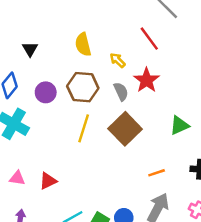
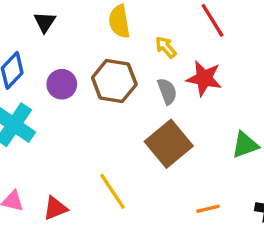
red star: (147, 80) -> (204, 78), turned -30
yellow line: (84, 128) -> (112, 191), moved, turned -56

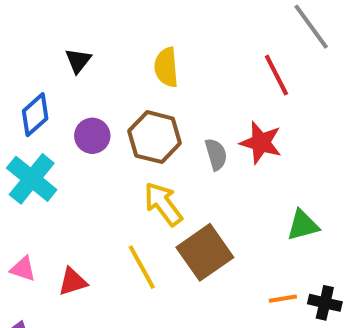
yellow arrow: (166, 47) -> (163, 204), moved, size x1.6
brown square: (169, 144) -> (205, 252), moved
orange line: (208, 209) -> (283, 299), moved

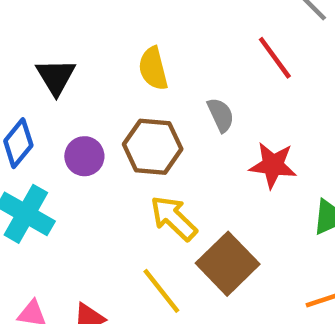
black triangle: (78, 61) -> (56, 77), size x1.4
red star: (261, 143) -> (273, 165), moved
gray semicircle: (216, 154) -> (221, 115), moved

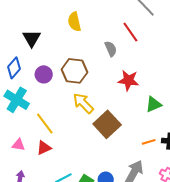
yellow semicircle: (153, 69) -> (74, 22), moved
gray semicircle: (221, 115) -> (111, 49), moved
yellow line: (161, 291) -> (45, 124), moved

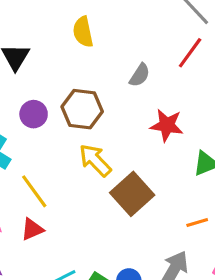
red line: (130, 32) -> (190, 53), moved, turned 70
gray semicircle: (111, 49) -> (140, 75), turned 56

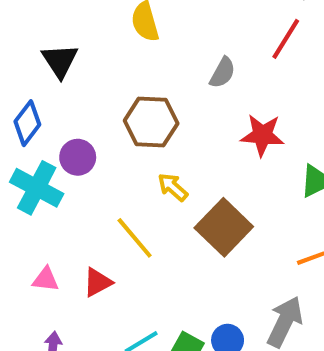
purple circle: (34, 114) -> (78, 157), moved
yellow arrow: (95, 160) -> (173, 187), size x0.7
yellow line: (34, 191) -> (135, 238), moved

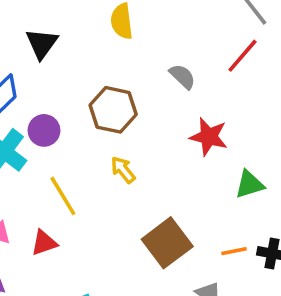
gray semicircle: (222, 73) -> (182, 76), turned -84
brown square: (224, 227) -> (167, 243), moved
yellow line: (135, 238) -> (63, 196), moved

